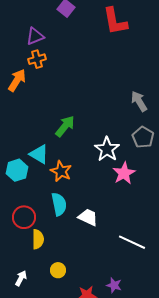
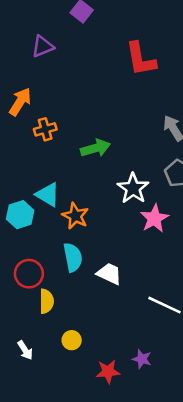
red L-shape: (115, 21) -> (141, 59), moved
orange cross: (37, 59) -> (45, 129), moved
green arrow: (65, 126) -> (95, 148), moved, turned 35
white arrow: (21, 278) -> (25, 350), turned 119

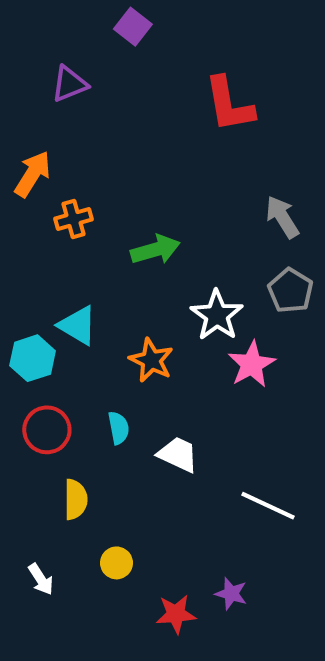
orange star: (75, 216) -> (151, 360), moved
cyan semicircle: (73, 257) -> (119, 428), size x0.7
red circle: (29, 274) -> (47, 430), moved

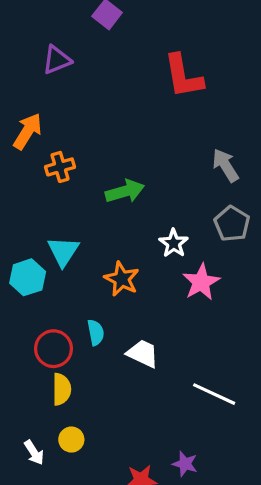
white star: (217, 315) -> (174, 243), size x0.7
cyan triangle: (78, 325) -> (63, 251), turned 32
red circle: (47, 430) -> (54, 349), moved
yellow circle: (117, 563) -> (71, 440), moved

